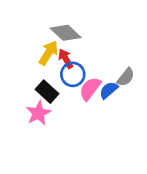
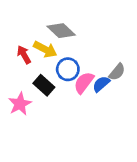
yellow arrow: (48, 53) -> (45, 49), turned 85
red arrow: (66, 59) -> (24, 55), moved
pink star: (38, 113) -> (20, 104), moved

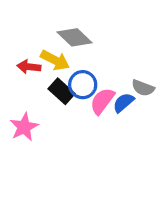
red arrow: (24, 55) -> (29, 67), turned -54
gray semicircle: (117, 72) -> (143, 88), turned 72
black rectangle: (44, 85) -> (62, 91), moved

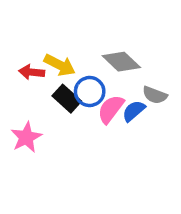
gray diamond: (75, 37) -> (121, 62), moved

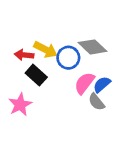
blue circle: (90, 92) -> (68, 58), moved
gray semicircle: (155, 95) -> (96, 102), moved, turned 30
black rectangle: (67, 99) -> (36, 75), moved

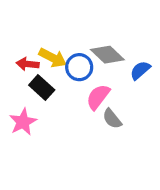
blue semicircle: (102, 84) -> (140, 70), moved

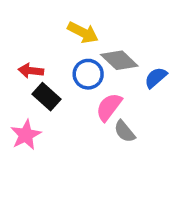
yellow arrow: (53, 58) -> (83, 33), moved

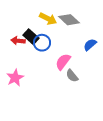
gray diamond: (119, 60) -> (69, 20), moved
blue circle: (88, 74) -> (42, 43), moved
black rectangle: (47, 97) -> (31, 37), moved

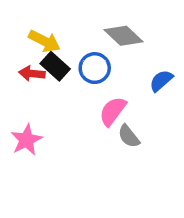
yellow arrow: (48, 19) -> (44, 41), moved
blue circle: (42, 43) -> (95, 68), moved

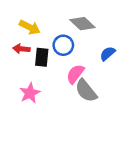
black rectangle: (55, 66) -> (42, 57), moved, turned 54
gray semicircle: (129, 136) -> (86, 91), size x1.5
pink star: (26, 140) -> (30, 93), moved

